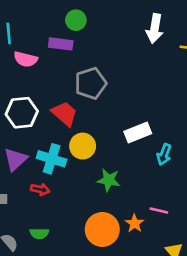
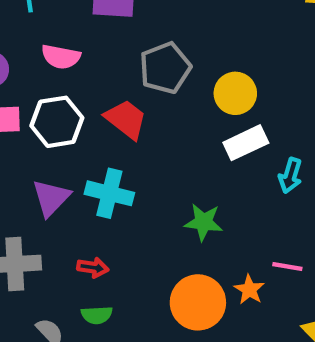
pink semicircle: (26, 59) -> (61, 57), moved
yellow circle: (83, 146) -> (235, 93), moved
red arrow: (40, 189) -> (93, 268), moved

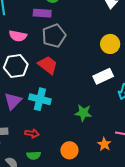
gray pentagon: (165, 68) -> (54, 36), moved
yellow circle: (235, 93) -> (110, 44), moved
orange circle: (198, 302) -> (69, 150), moved, size x0.7

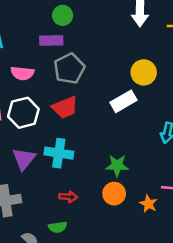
red trapezoid: (48, 65) -> (65, 107), turned 125
white rectangle: (103, 76) -> (124, 101), moved
red arrow: (32, 133) -> (68, 197), moved
orange circle: (69, 150) -> (114, 194), moved

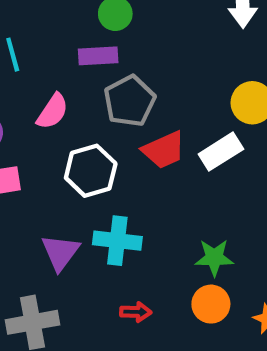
pink semicircle: (22, 73) -> (53, 111), turned -60
red trapezoid: (65, 107) -> (164, 150), moved
white hexagon: (23, 113) -> (91, 171), moved

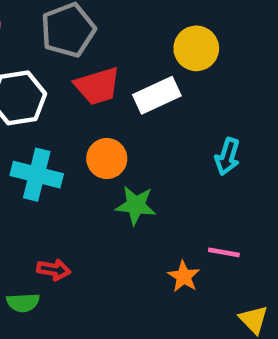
orange circle: (211, 304) -> (107, 158), moved
red arrow: (136, 312) -> (54, 270), moved

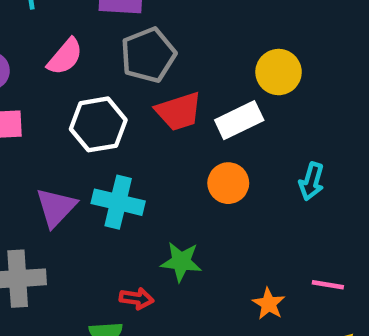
orange circle: (107, 158) -> (228, 183), moved
green star: (136, 205) -> (181, 262), moved
pink line: (224, 252) -> (328, 285), moved

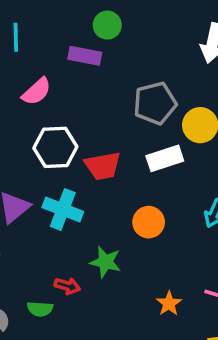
gray pentagon: (148, 55) -> (155, 103), moved
red trapezoid: (179, 111) -> (103, 166), moved
orange circle: (228, 183) -> (149, 222), moved

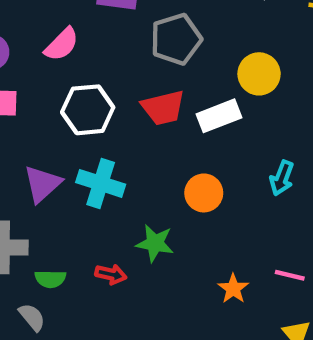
gray pentagon: (155, 103) -> (176, 39), moved
red trapezoid: (103, 166) -> (163, 108), moved
green semicircle: (40, 309) -> (50, 279), moved

